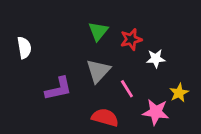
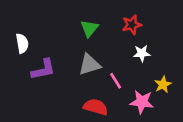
red star: (131, 39) -> (132, 25), moved
gray triangle: (98, 71) -> (89, 65), turned 30
purple L-shape: (58, 89) -> (43, 70), moved

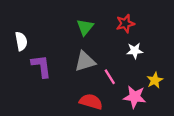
purple L-shape: (43, 70) -> (41, 66), turned -85

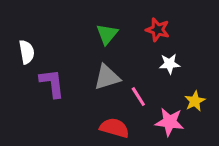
red star: (125, 24) -> (158, 30), turned 30

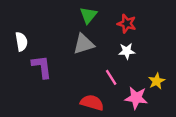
green triangle: (107, 34) -> (88, 15), moved
white star: (170, 64) -> (127, 51), moved
gray triangle: (107, 77) -> (84, 44), moved

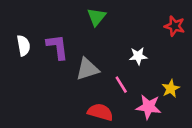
red star: (127, 24) -> (175, 26), moved
gray triangle: (84, 44) -> (87, 69), moved
purple L-shape: (42, 67) -> (57, 47), moved

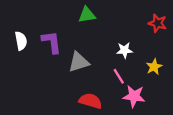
green triangle: (96, 17) -> (87, 15), turned 42
pink line: (121, 85) -> (119, 76), moved
yellow star: (171, 89) -> (154, 67), moved

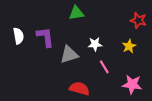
white star: (125, 50) -> (95, 44), moved
yellow star: (154, 67) -> (129, 46), moved
pink star: (134, 96) -> (132, 84), moved

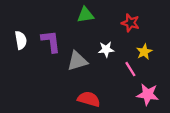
red star: (138, 20) -> (130, 23), moved
pink line: (104, 67) -> (130, 69), moved

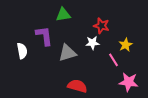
green triangle: (85, 15) -> (63, 15), moved
red star: (130, 23) -> (101, 26), moved
white semicircle: (21, 40) -> (22, 51), moved

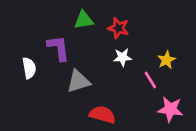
red star: (101, 26) -> (118, 28), moved
gray triangle: (67, 53) -> (78, 81), moved

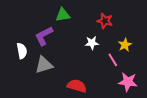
red star: (118, 28) -> (105, 21), moved
purple L-shape: (58, 48) -> (44, 36), turned -110
gray triangle: (78, 81) -> (44, 65), moved

